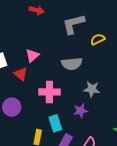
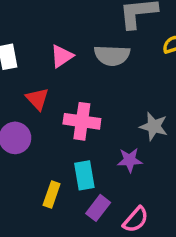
gray semicircle: (72, 64) -> (112, 55), moved
red triangle: (21, 74) -> (37, 99), moved

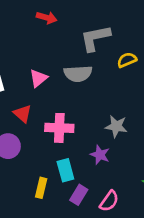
purple star: (130, 160) -> (100, 155), turned 30

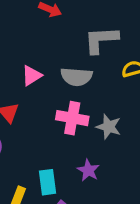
gray star: (116, 126) -> (109, 127), moved
pink cross: (59, 128) -> (72, 118), moved

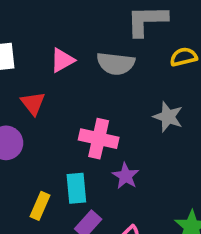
pink cross: (72, 118) -> (99, 139), moved
gray star: (109, 127) -> (168, 117), moved

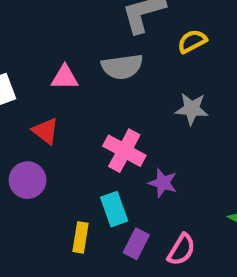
pink triangle: (62, 60) -> (65, 77), turned 44
pink cross: (99, 139) -> (124, 151), turned 30

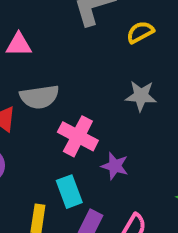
gray semicircle: (122, 67) -> (39, 97), moved
pink triangle: (65, 77) -> (19, 45), moved

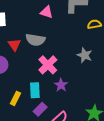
pink triangle: (19, 45) -> (47, 12), moved

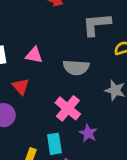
pink triangle: (47, 12) -> (34, 55), moved
gray semicircle: (35, 40) -> (76, 67), moved

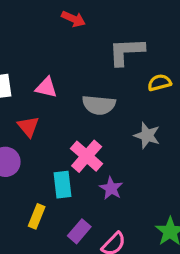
cyan rectangle: (54, 144) -> (63, 185), moved

